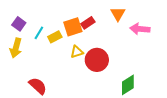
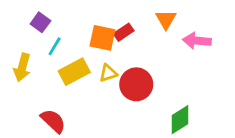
purple square: (19, 24) -> (40, 22), moved
orange square: (73, 27) -> (102, 38), turned 30
yellow rectangle: (55, 37) -> (74, 72), moved, size x1.5

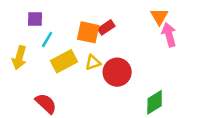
orange triangle: (166, 20) -> (159, 17), moved
purple square: (40, 22) -> (35, 19), turned -35
pink arrow: (197, 41) -> (169, 35), turned 70

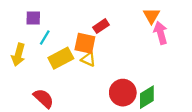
orange square: (88, 32) -> (85, 43), moved
yellow triangle: (93, 62) -> (88, 59), turned 42
red circle: (117, 72) -> (123, 93), moved

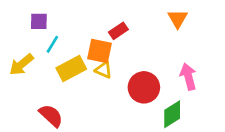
pink arrow: (161, 33) -> (188, 77), moved
yellow arrow: (18, 55) -> (21, 64), turned 35
red circle: (123, 93) -> (144, 87), moved

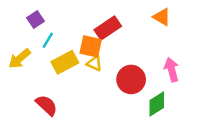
orange triangle: (178, 19) -> (162, 17), turned -30
purple square: (39, 21) -> (35, 19), turned -35
red rectangle: (118, 31) -> (108, 28), size x1.5

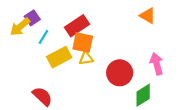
red rectangle: (108, 28) -> (77, 26), moved
yellow arrow: (20, 59) -> (20, 27), moved
yellow triangle: (94, 64) -> (86, 58), turned -32

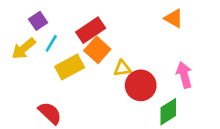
yellow arrow: (20, 27) -> (24, 49), moved
orange square: (83, 43) -> (97, 50), turned 30
yellow triangle: (86, 58) -> (122, 68), moved

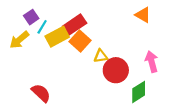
cyan line: (51, 43) -> (42, 27), moved
yellow rectangle: (70, 67) -> (57, 37), moved

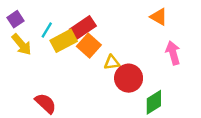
purple square: (31, 17) -> (16, 19), moved
yellow arrow: (19, 40) -> (22, 44), turned -90
pink arrow: (152, 62) -> (173, 53), moved

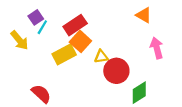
purple square: (16, 19) -> (36, 17), moved
yellow rectangle: (64, 41) -> (64, 54), moved

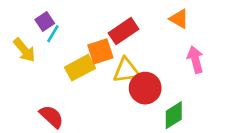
red rectangle: (75, 25) -> (123, 31), moved
orange square: (80, 41) -> (100, 51), turned 30
yellow triangle: (101, 57) -> (126, 70), size x1.5

